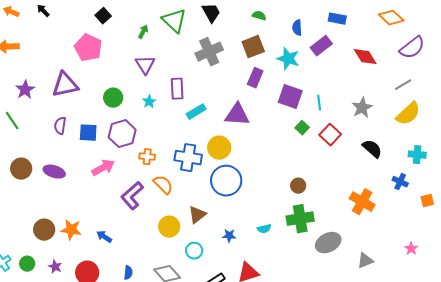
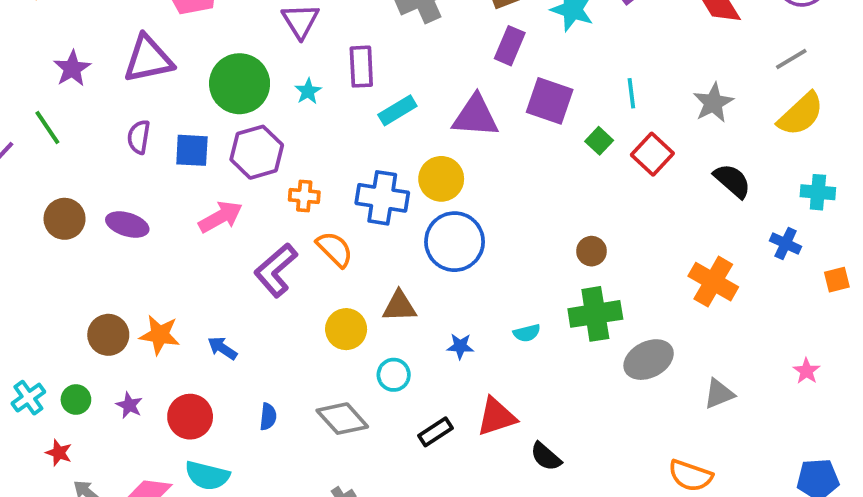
purple square: (290, 97) -> (550, 101), moved
green circle: (113, 98) -> (240, 84), size x1.6
brown triangle: (197, 215) -> (399, 306), turned 36

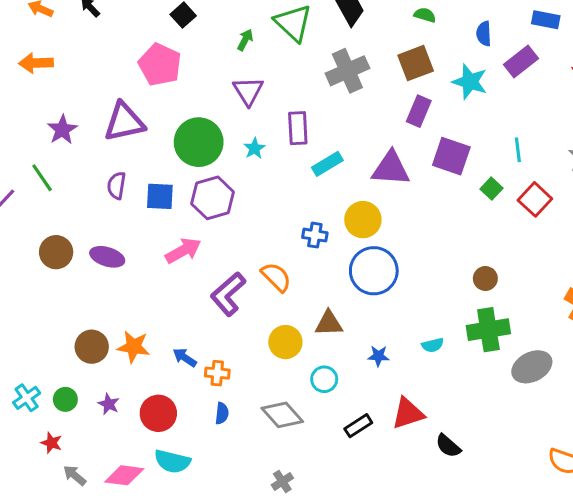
orange cross: (304, 196) -> (217, 373), moved
blue cross: (382, 198) -> (315, 235), size x0.6

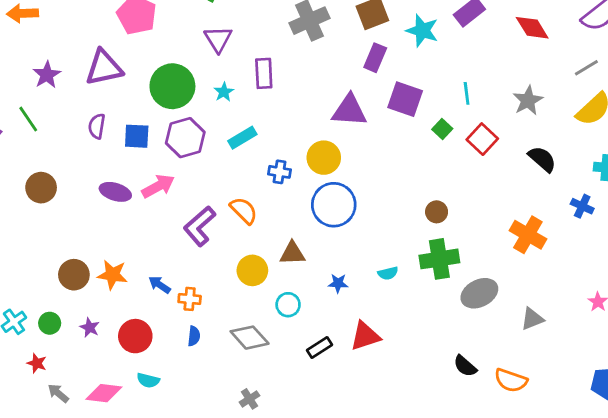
cyan rectangle: (327, 164) -> (242, 138), moved
purple ellipse: (107, 257) -> (115, 192), moved
black semicircle: (448, 446) -> (465, 366), moved
cyan semicircle: (172, 461) -> (148, 380), size x0.7

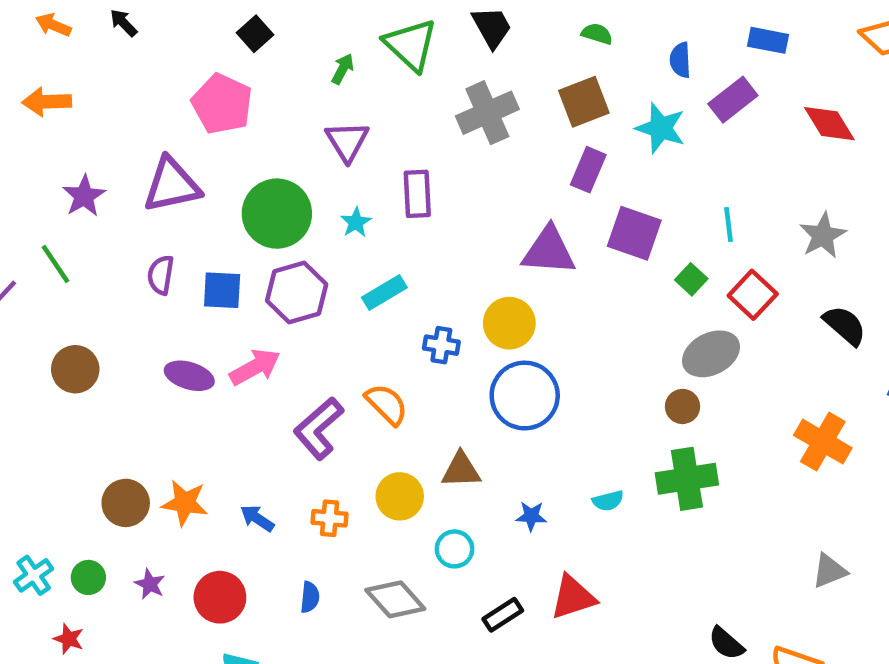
gray ellipse: (479, 293) -> (711, 354), moved
orange cross: (190, 299) -> (330, 518), moved

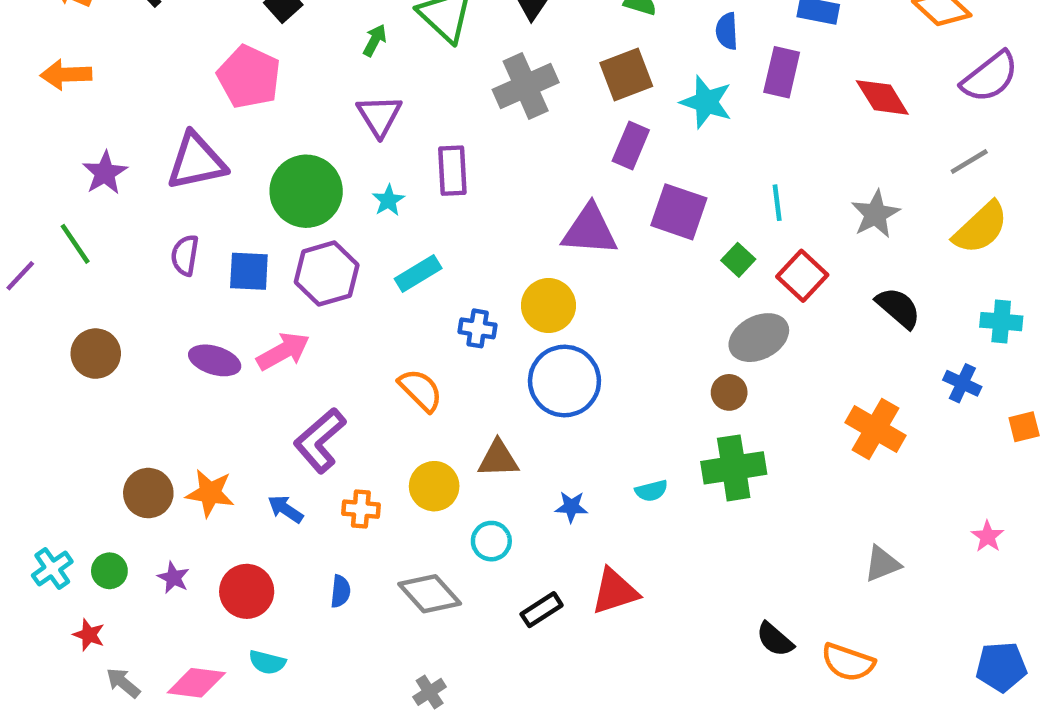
purple rectangle: (733, 100) -> (782, 72), turned -39
purple L-shape: (319, 428) -> (320, 440), moved

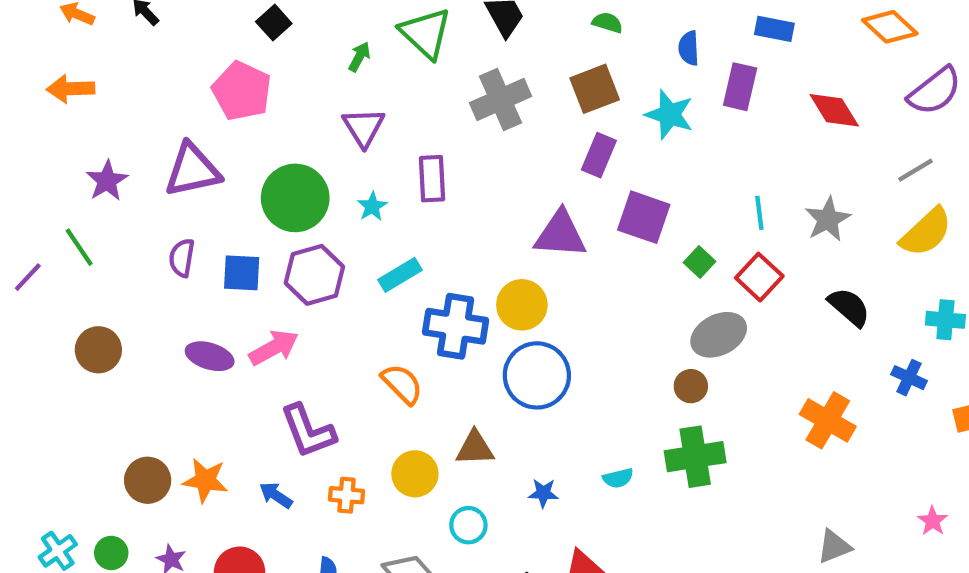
cyan line: (777, 203) -> (759, 213), moved
blue cross: (478, 328) -> (456, 326), size x1.8
purple L-shape: (320, 440) -> (308, 431), turned -70

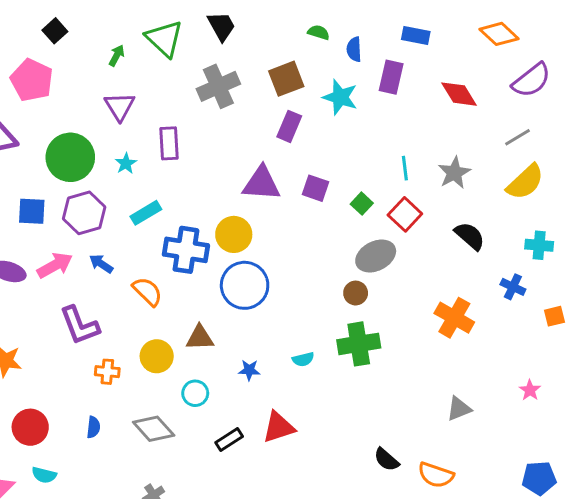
green semicircle: (607, 23) -> (319, 32), moved
purple square: (644, 217) -> (316, 188), moved, size x0.7
blue arrow: (276, 495) -> (101, 264), moved

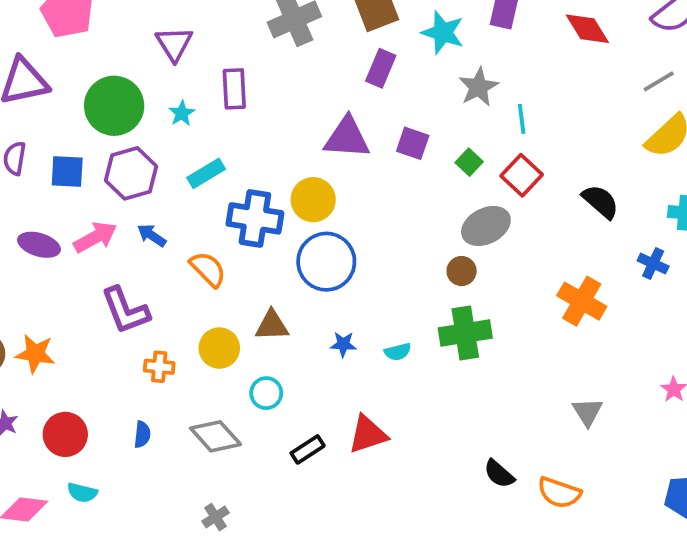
gray star: (454, 173) -> (478, 87), moved
blue star: (249, 370) -> (343, 344), moved
gray triangle: (459, 409) -> (587, 412), turned -40

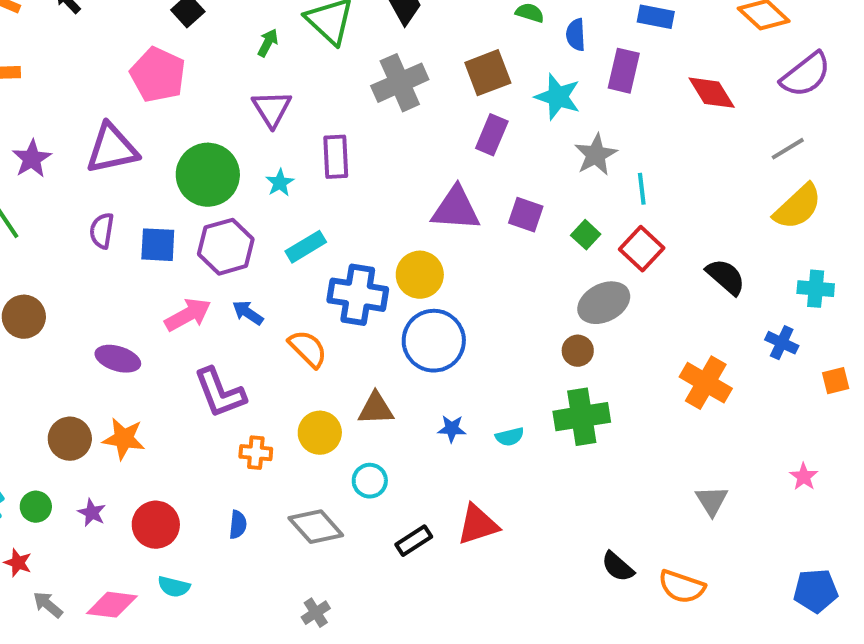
purple ellipse: (39, 245) -> (118, 359), moved

